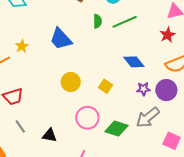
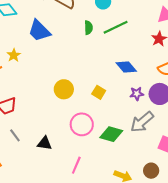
blue trapezoid: (61, 39) -> (39, 31), moved

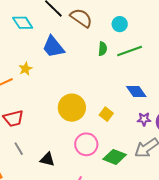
yellow circle: (64, 89) -> (72, 108), size x1.4

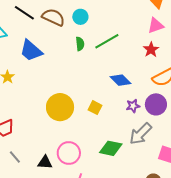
cyan circle: (120, 24) -> (80, 17), moved
pink circle: (86, 144) -> (69, 153), moved

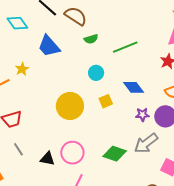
cyan circle: (80, 17) -> (96, 73), moved
green semicircle: (80, 44) -> (91, 39), moved, turned 72
yellow square: (95, 108) -> (106, 101), moved, turned 32

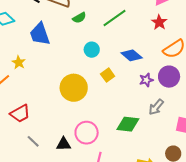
blue trapezoid: (49, 46) -> (40, 34), turned 35
gray arrow: (146, 143) -> (156, 107), size x0.7

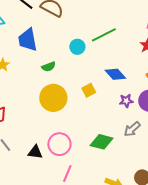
green semicircle: (79, 18) -> (49, 67), moved
cyan circle: (92, 50) -> (77, 47), moved

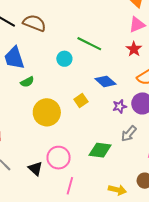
green line: (104, 35) -> (89, 44), turned 60
green semicircle: (49, 67) -> (27, 82), moved
black triangle: (35, 152) -> (35, 168), turned 42

